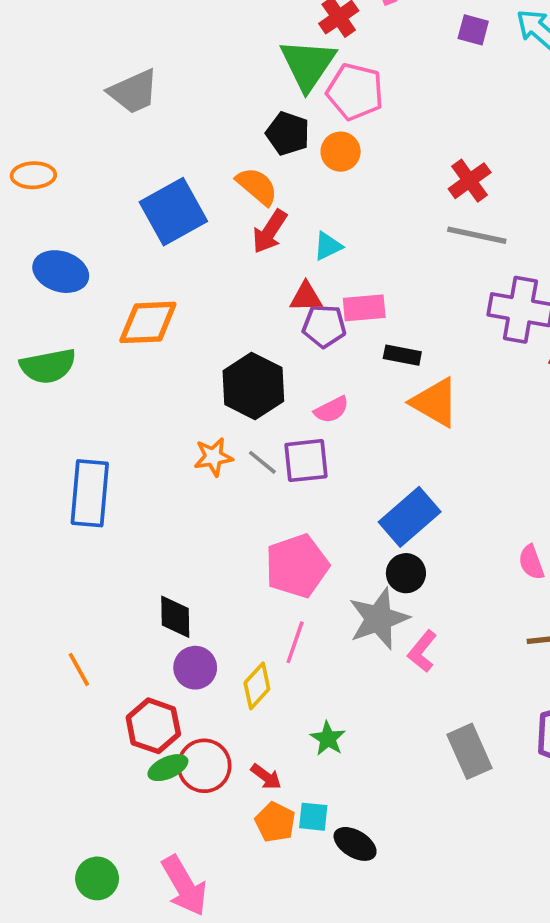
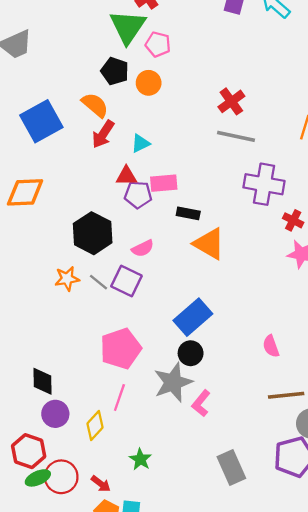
pink pentagon: (355, 92) -> (158, 44), size x0.7
purple square: (306, 461) -> (126, 281), turned 32

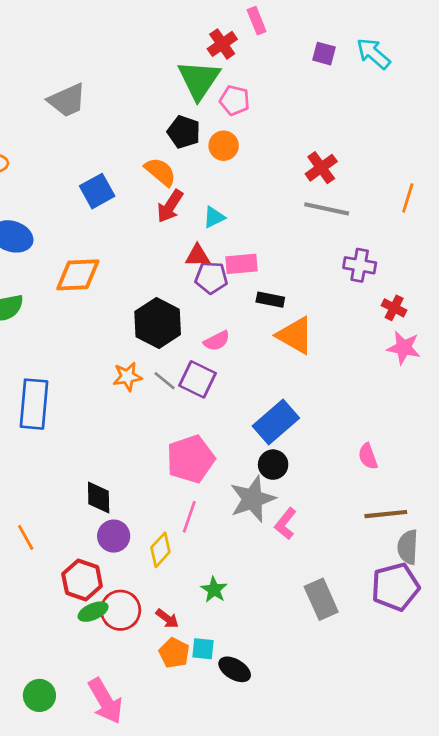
blue square: (41, 121) -> (97, 191), size x0.7
purple cross: (264, 184) -> (360, 265), size x0.7

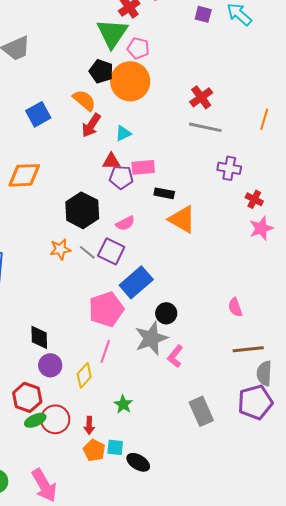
orange circle: (224, 146) -> (130, 81), size x1.8
pink star: (404, 348) -> (261, 228), turned -30
blue rectangle: (276, 422) -> (136, 282), moved
red arrow: (167, 618) -> (89, 425), turned 54

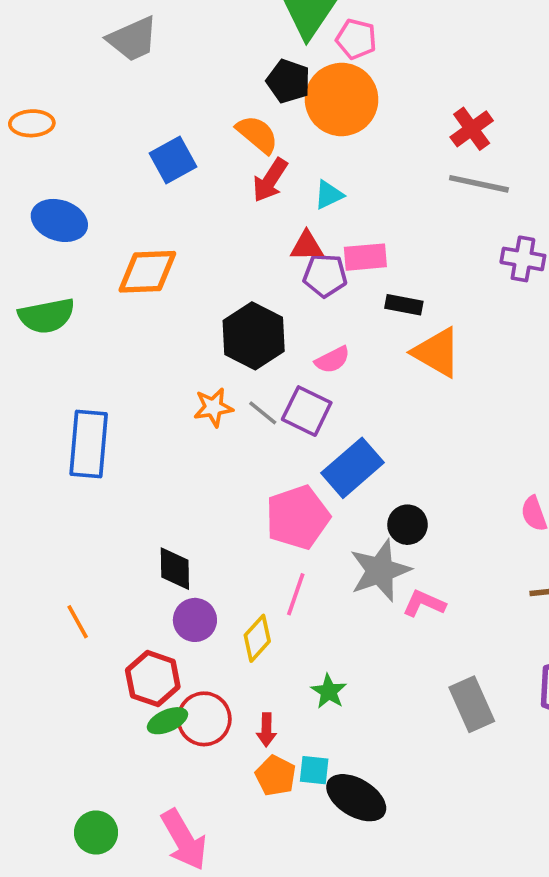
pink L-shape: (175, 356) -> (424, 603), turned 75
black ellipse: (138, 462) -> (356, 798), size x1.4

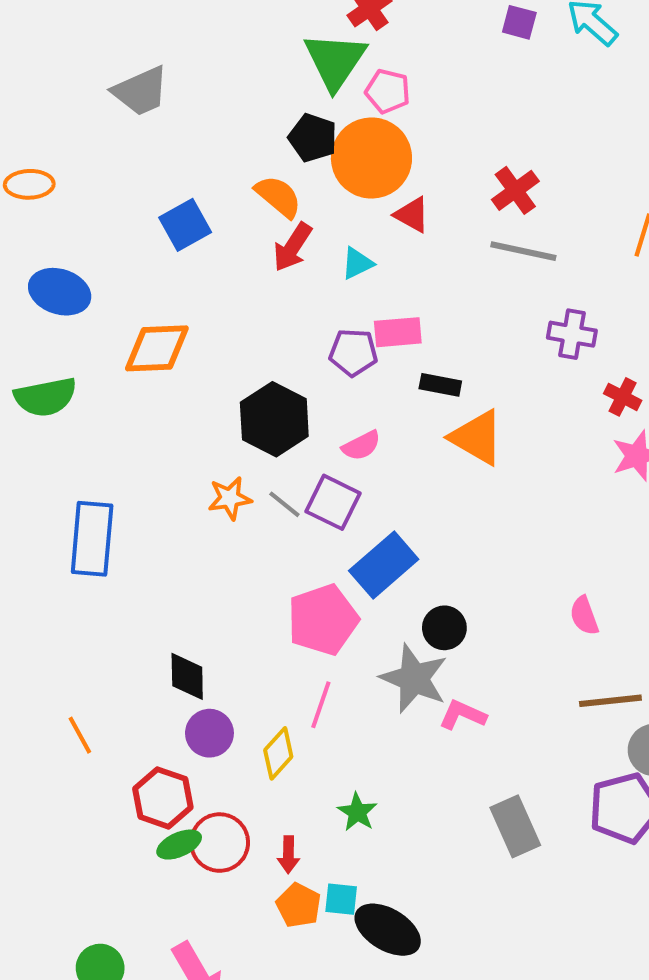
red triangle: (307, 246) -> (412, 215), moved, turned 30
gray star: (380, 570) -> (414, 678), turned -30

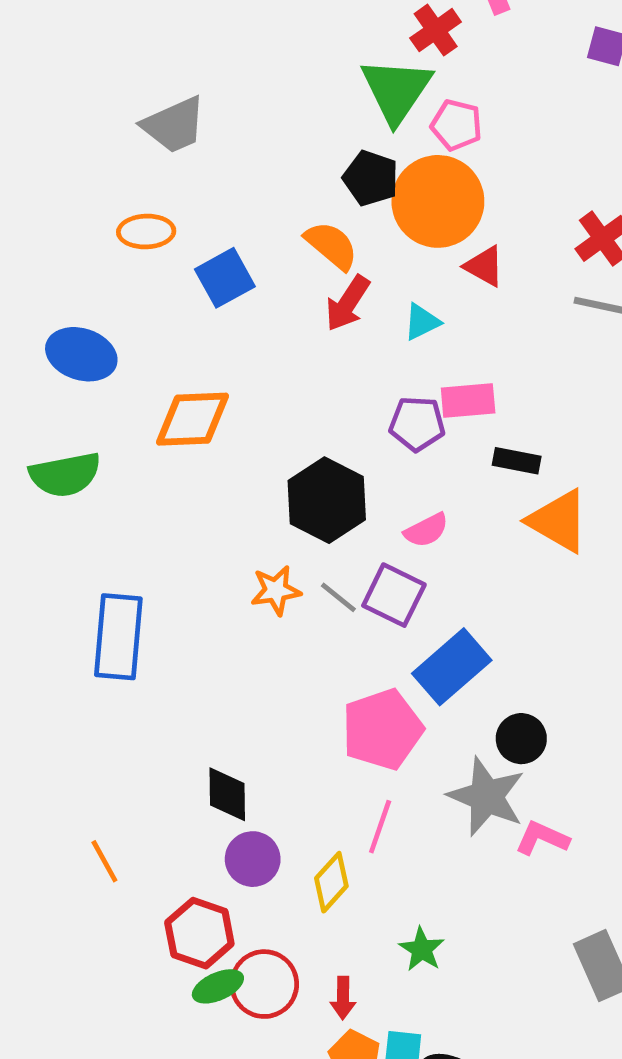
orange ellipse: (29, 184) -> (146, 232), moved

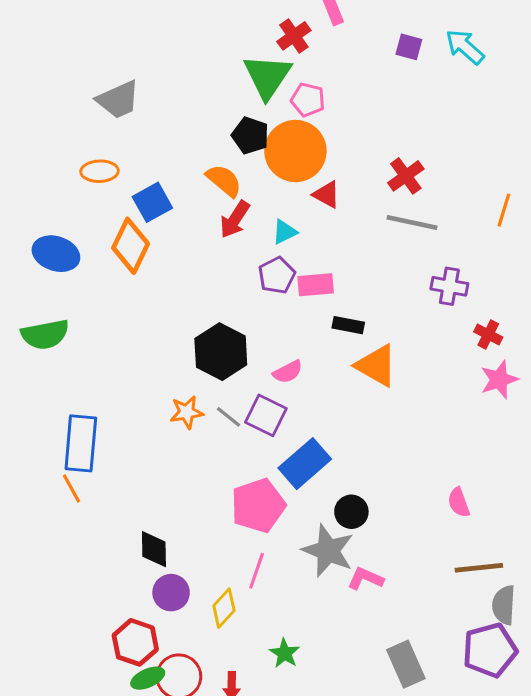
orange diamond: (192, 419) -> (131, 246), moved, turned -62
purple pentagon: (417, 424) -> (277, 275), moved, turned -30
orange line: (104, 861) -> (72, 488), moved

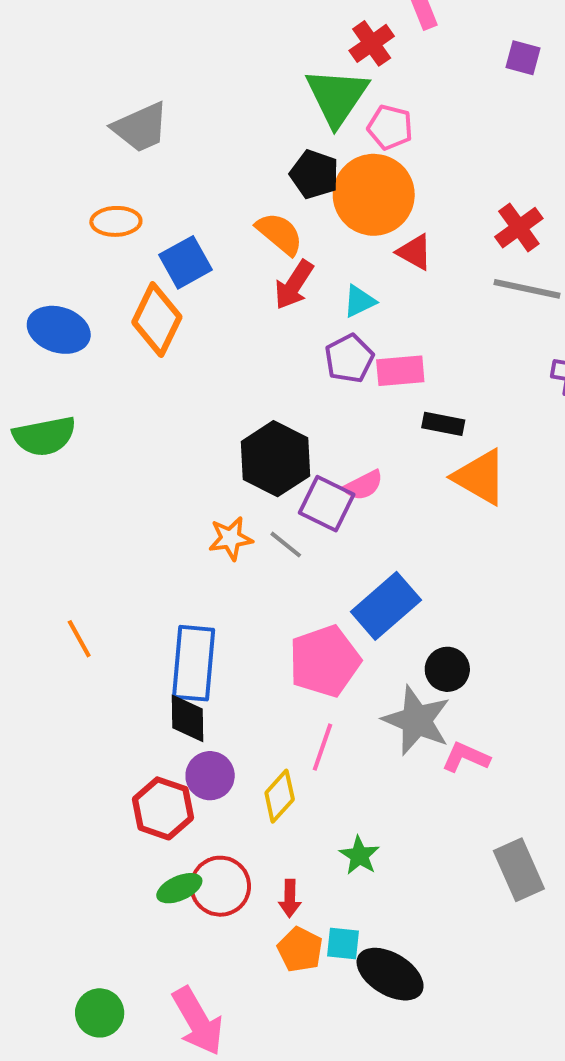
purple square: (266, 415) -> (327, 504), moved
blue rectangle: (81, 443) -> (194, 663), moved
red hexagon: (135, 642) -> (163, 808), moved

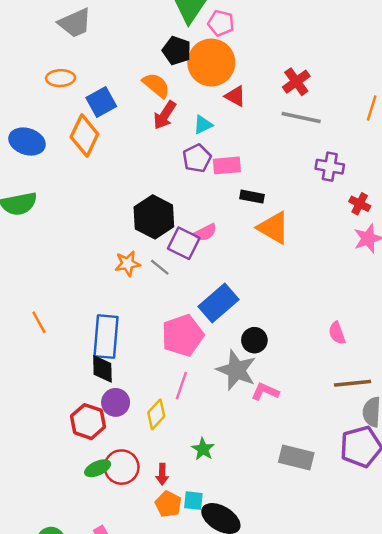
gray rectangle: (519, 870) -> (296, 457), turned -52

